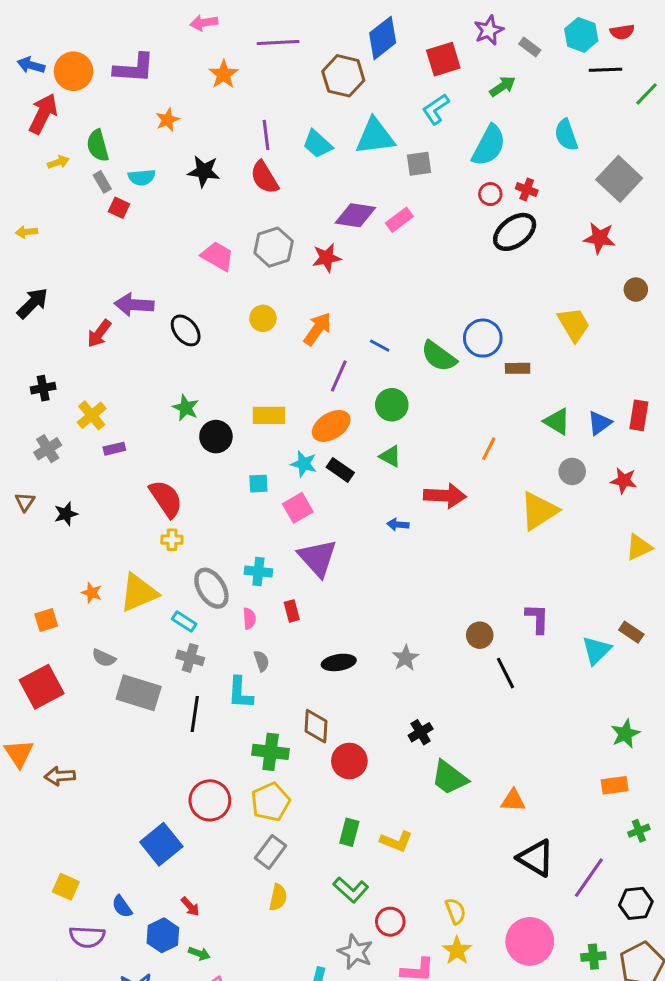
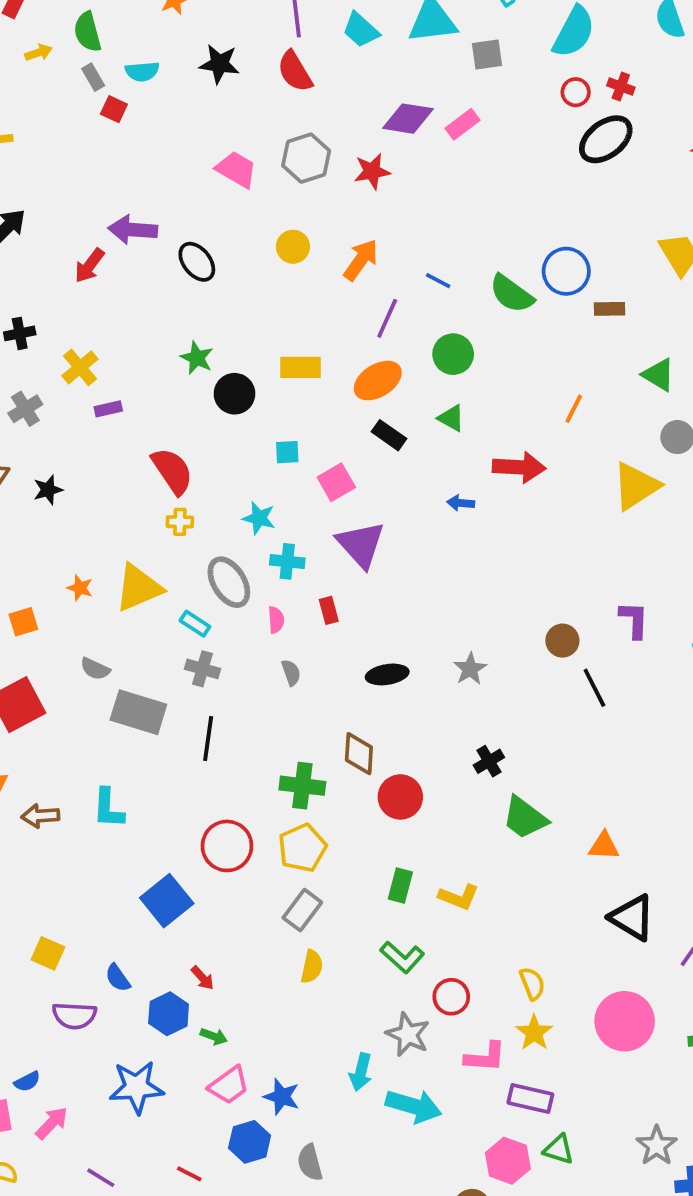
cyan star: (304, 464) -> (259, 518), moved
cyan L-shape: (240, 693) -> (108, 808), moved

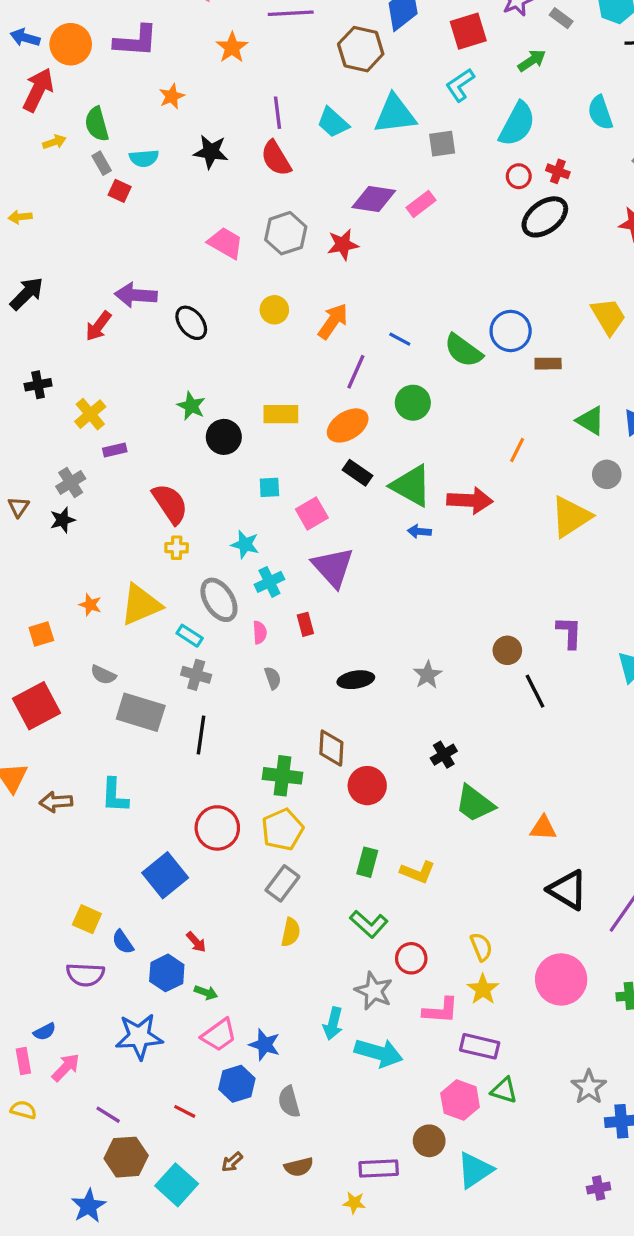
gray cross: (25, 409) -> (71, 483), moved
green triangle: (451, 418) -> (411, 486), moved, size x1.8
cyan cross: (287, 561) -> (269, 582), turned -32
yellow square: (48, 953) -> (87, 919), moved

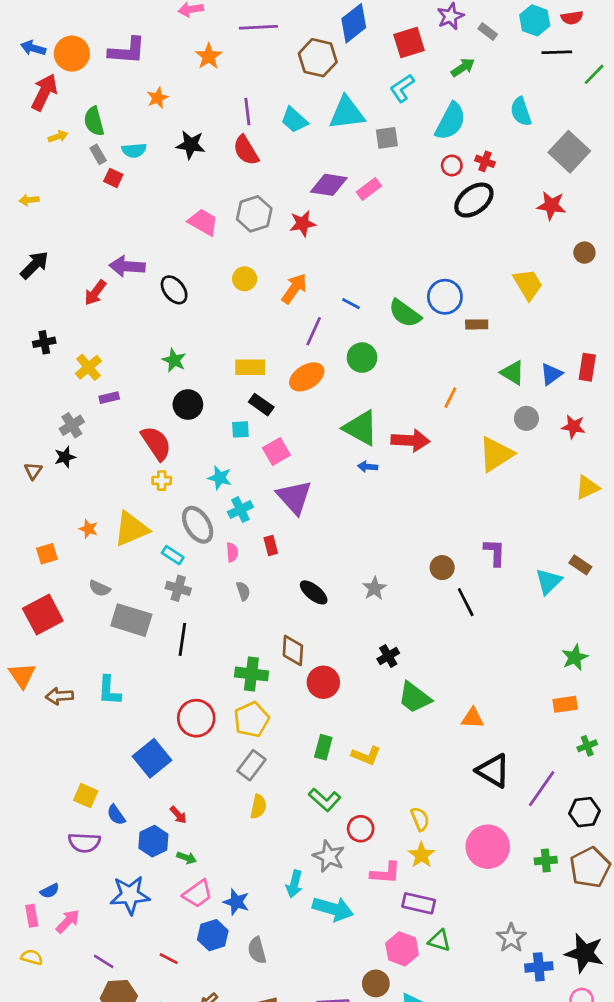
black circle: (224, 437) -> (188, 405), moved
black rectangle: (357, 473) -> (261, 405), moved
brown triangle: (19, 507) -> (33, 471), moved
black ellipse: (356, 680) -> (314, 592), turned 48

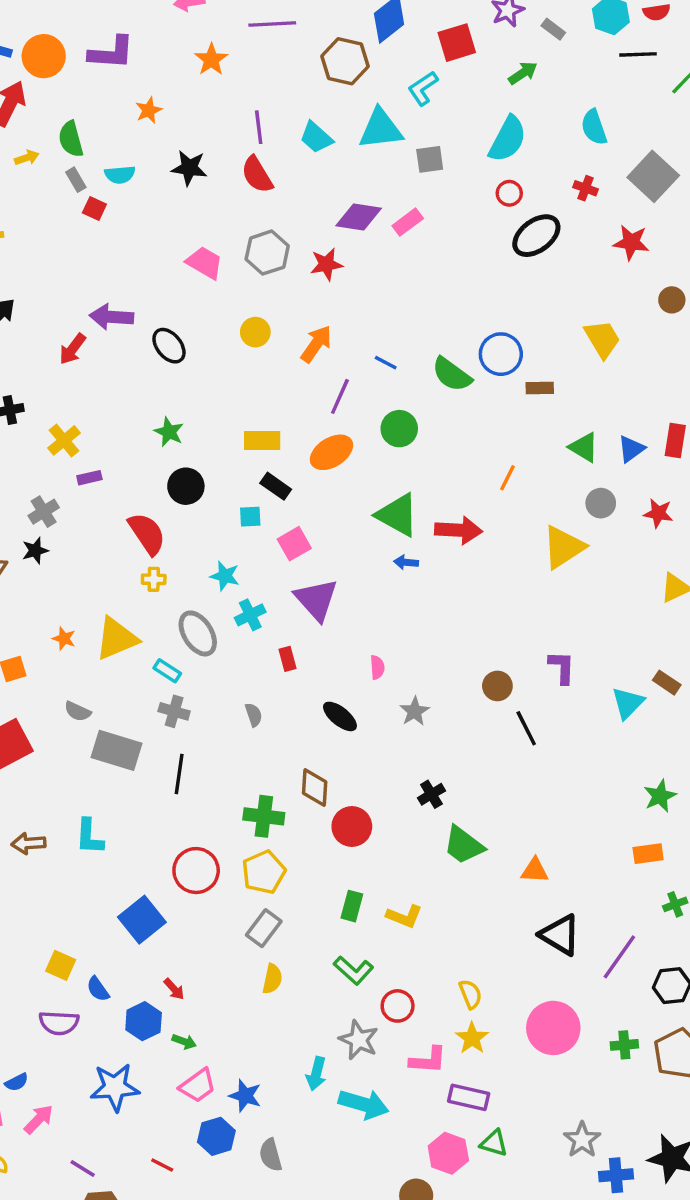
cyan L-shape: (402, 88) -> (423, 88), moved
red cross: (485, 161) -> (585, 188), moved
pink semicircle: (232, 552) -> (377, 667), moved

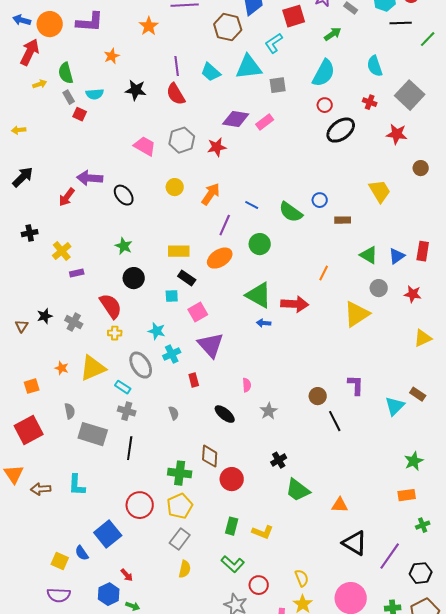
blue circle: (501, 354) -> (320, 200), size x0.6
gray cross: (44, 512) -> (74, 322), moved, turned -30
gray semicircle: (78, 711) -> (70, 411), turned -126
blue semicircle: (98, 989) -> (82, 553), moved

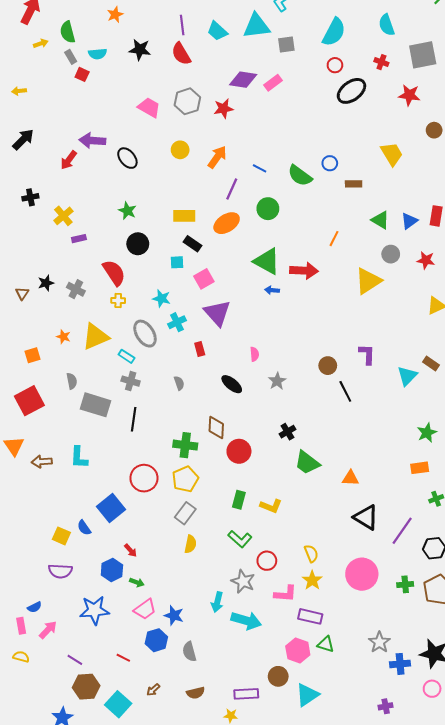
gray square: (410, 95) -> (423, 55), turned 36

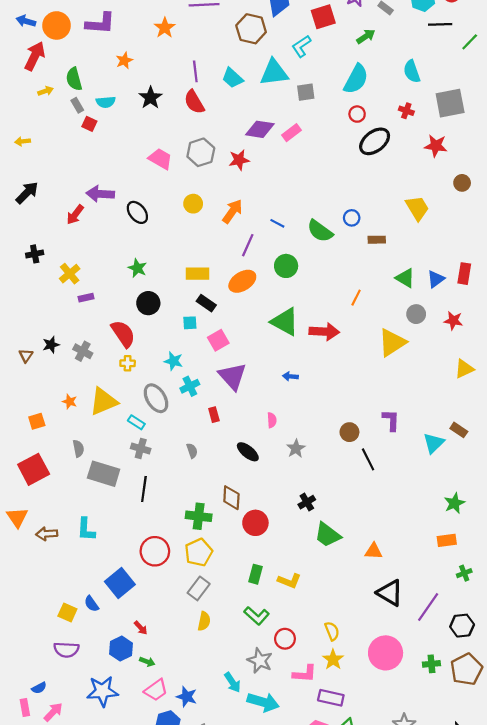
black star: (140, 50) -> (151, 98), turned 30
blue arrow: (272, 290) -> (290, 376), moved
cyan arrow: (217, 602) -> (232, 682), turned -48

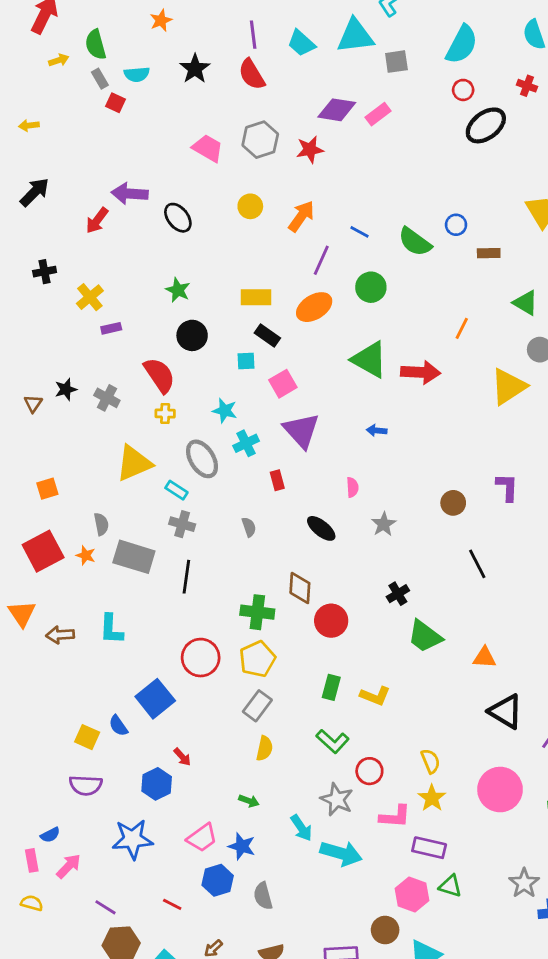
orange star: (70, 402) -> (86, 555), moved
black line: (368, 459) -> (477, 564), moved
green arrow: (147, 662) -> (249, 801), moved

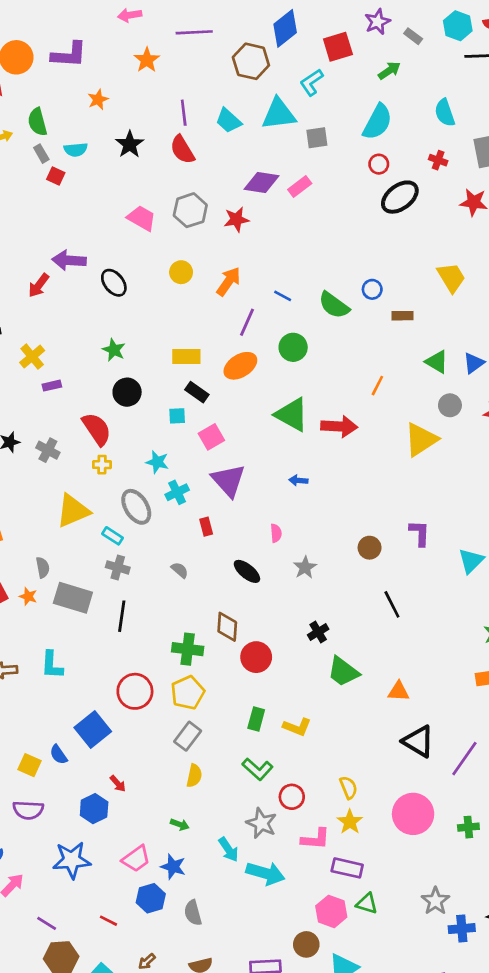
gray semicircle: (249, 527) -> (180, 570), turned -30

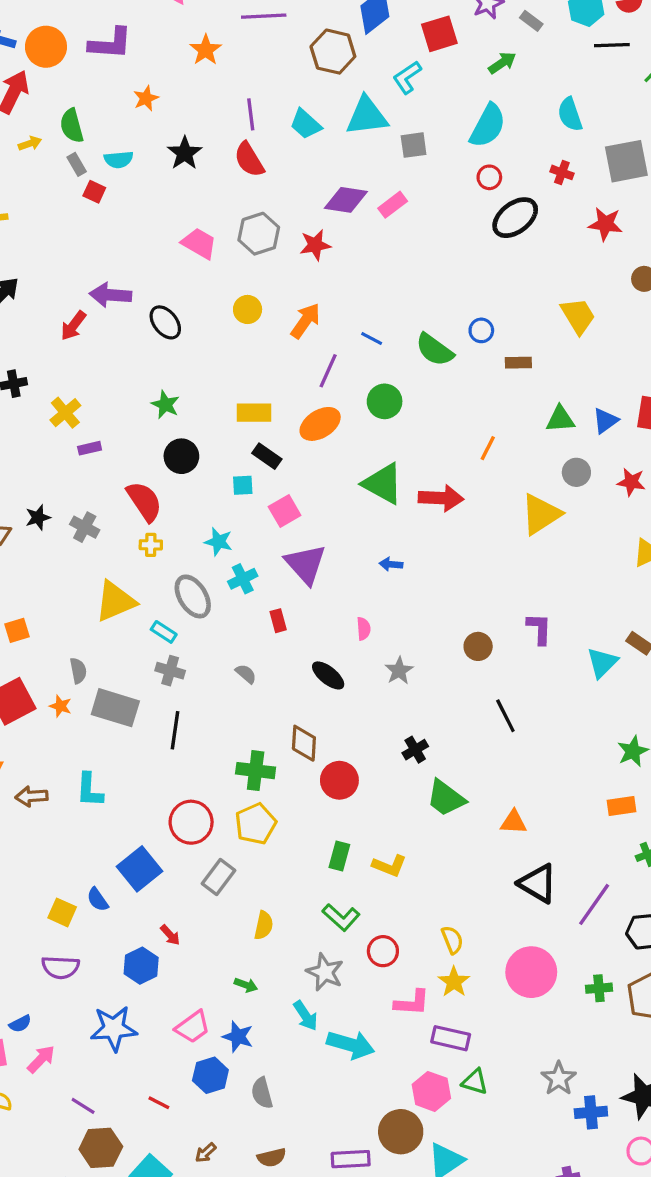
green triangle: (437, 362) -> (560, 419), turned -35
gray rectangle: (188, 736) -> (218, 877), moved
gray star: (261, 823) -> (325, 972), moved
brown circle: (306, 944) -> (401, 1132), size x1.4

